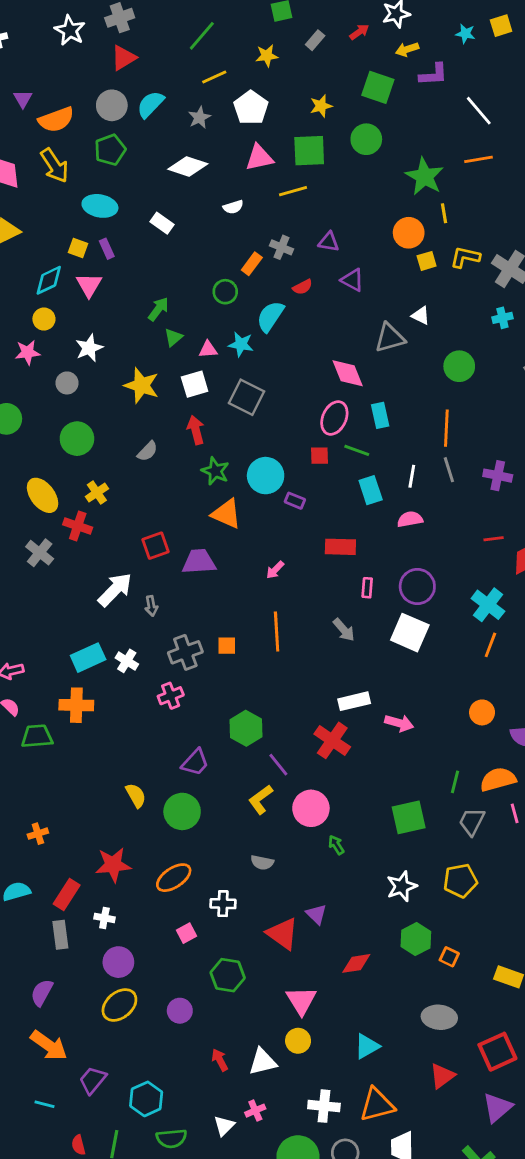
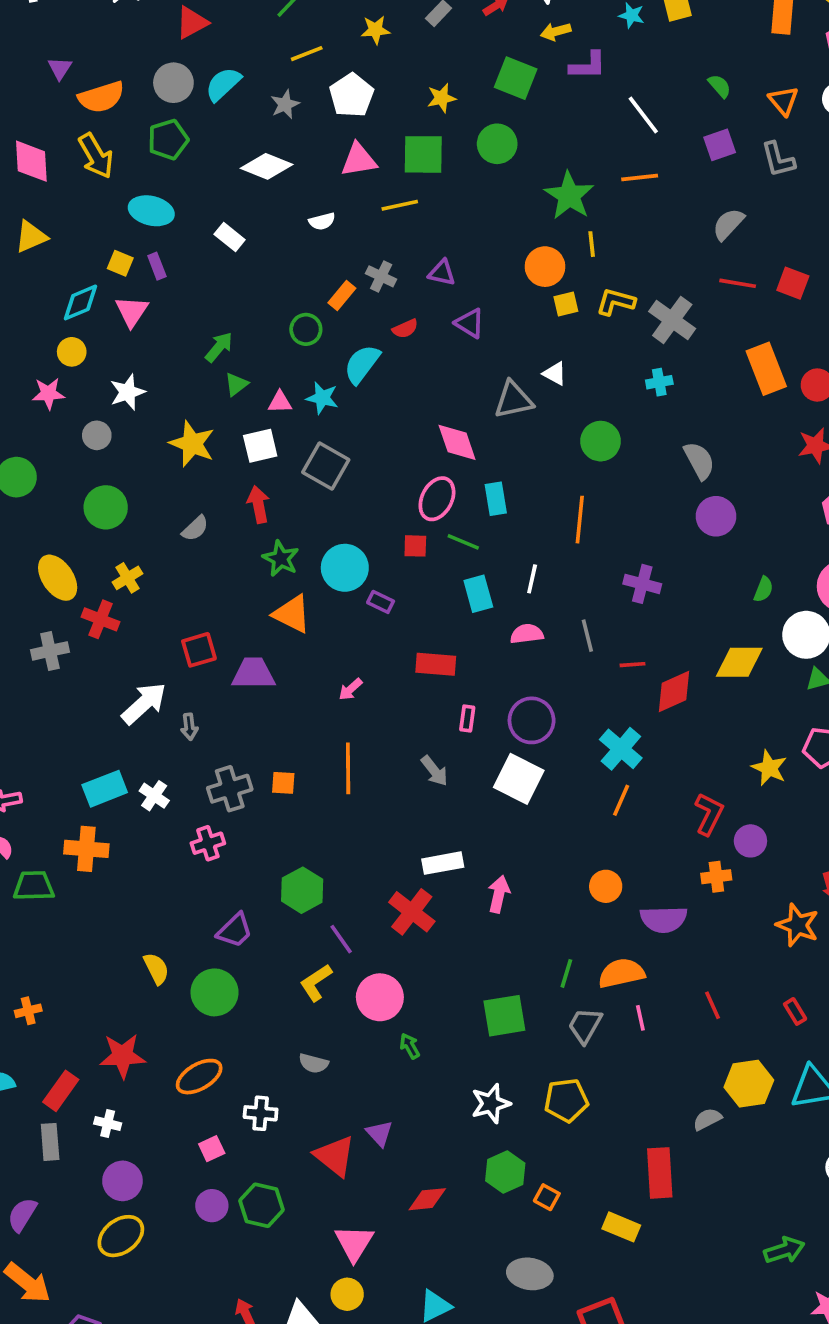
gray line: (449, 470) -> (587, 636), moved
gray cross: (40, 553) -> (50, 651), turned 36
pink arrow: (399, 723) -> (499, 894), turned -96
purple circle: (180, 1011) -> (212, 1206), moved

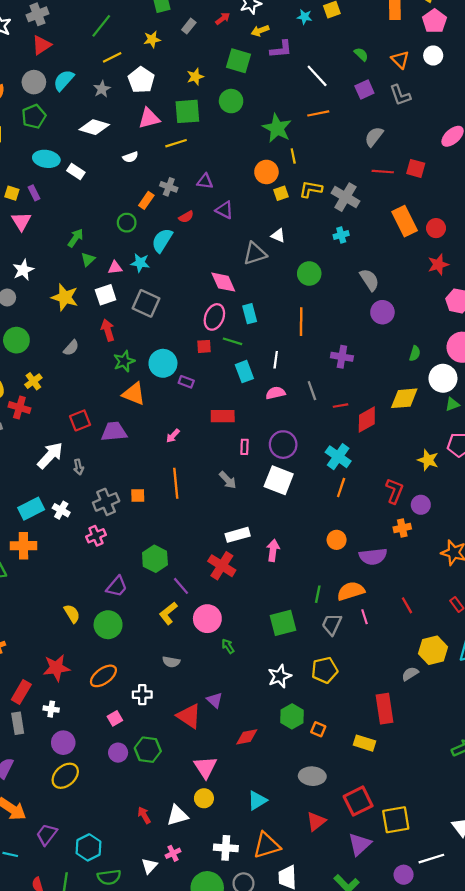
cyan ellipse: (151, 211) -> (46, 159), moved
green star: (281, 559) -> (124, 361), turned 30

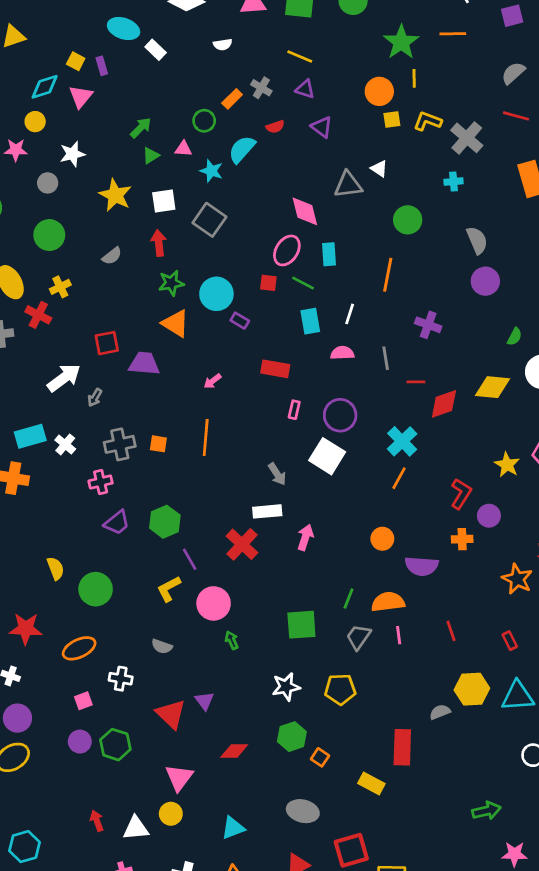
yellow line: (176, 143) -> (300, 56), moved, turned 30
pink triangle: (115, 268) -> (183, 149), moved
gray arrow: (78, 467) -> (95, 398), turned 32
gray arrow: (228, 480) -> (277, 474), moved
purple trapezoid: (117, 587) -> (117, 523), moved

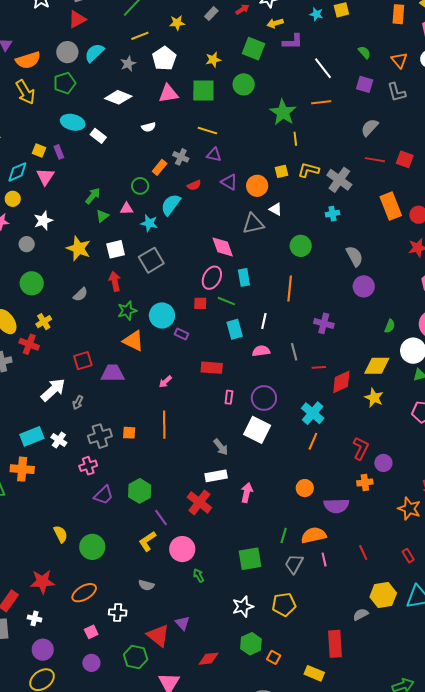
purple square: (512, 16) -> (365, 84), turned 36
orange circle: (379, 91) -> (257, 186), moved
gray square: (209, 220) -> (151, 260), turned 30
yellow star: (507, 465) -> (374, 398), moved
green hexagon: (115, 745) -> (136, 657), moved

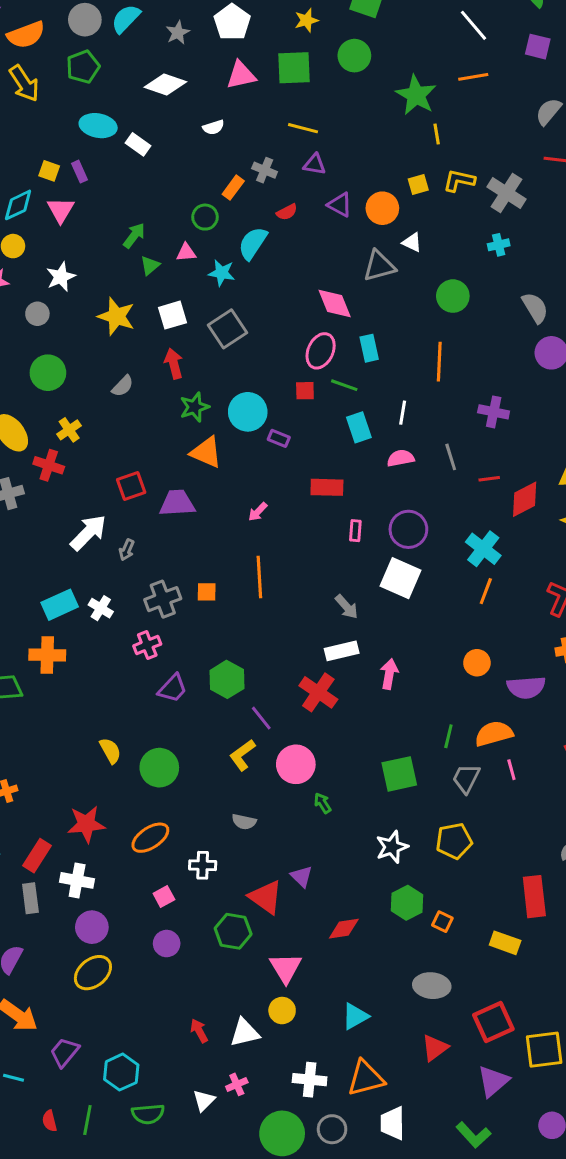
white cross: (35, 618) -> (77, 880), size x1.5

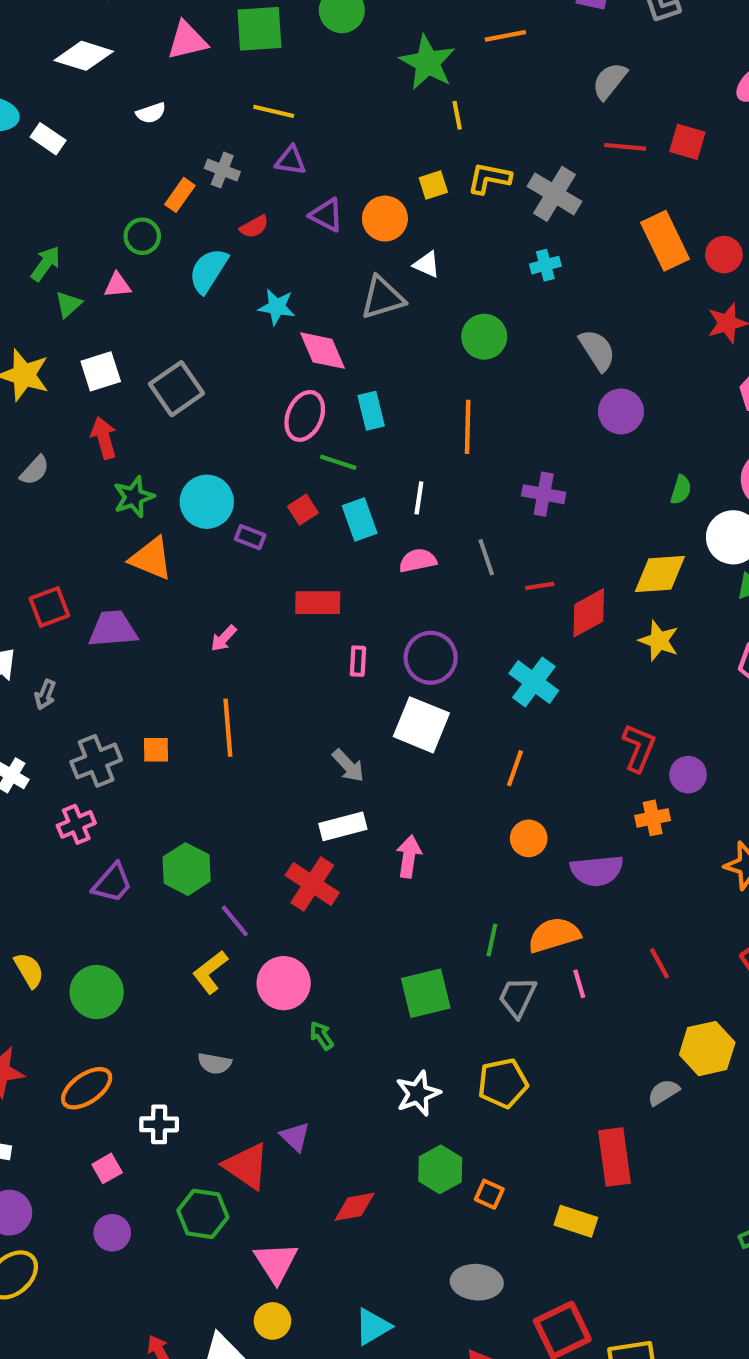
cyan star: (222, 273) -> (277, 307), moved
red square: (305, 391) -> (303, 510), moved, turned -30
orange line: (486, 591) -> (515, 768), moved

